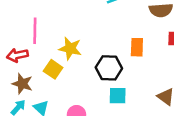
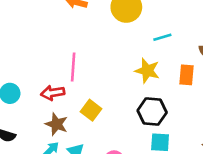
orange rectangle: (137, 47) -> (187, 75), moved
yellow star: (70, 49) -> (147, 71), moved

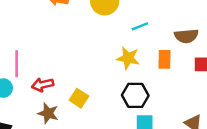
pink line: (73, 67) -> (17, 64), moved

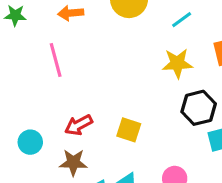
pink line: (17, 64) -> (56, 60), moved
brown star: (48, 113) -> (73, 162), moved

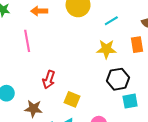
red arrow: (79, 125) -> (49, 80), moved, turned -48
yellow square: (129, 130) -> (72, 99), moved

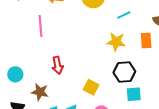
red arrow: (49, 80) -> (58, 65), turned -36
yellow square: (72, 99) -> (91, 87), moved

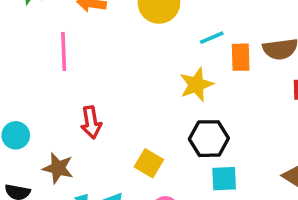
orange rectangle: (146, 41) -> (241, 57), moved
yellow star: (116, 42) -> (196, 85), turned -30

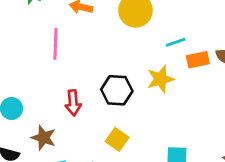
orange rectangle: (241, 57) -> (198, 60), turned 75
black hexagon: (209, 139) -> (117, 90), moved

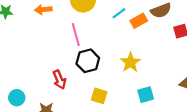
pink line: (55, 44) -> (76, 35), moved
yellow star: (160, 79) -> (130, 62), moved

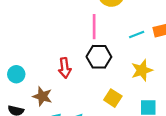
cyan line: (119, 13) -> (137, 35), moved
yellow square: (99, 96) -> (113, 98), moved

